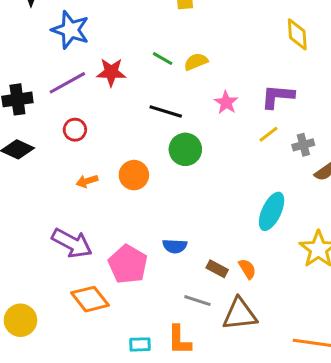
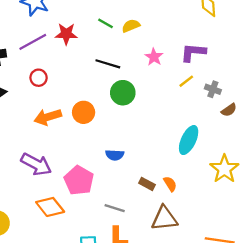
gray cross: (303, 145) -> (213, 89), turned 35
orange arrow: (87, 181) -> (48, 117), size x1.6
blue semicircle: (175, 246) -> (115, 155), moved
gray line: (197, 301) -> (115, 208), moved

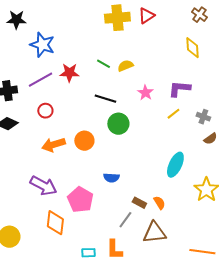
gray cross: (213, 89) -> (203, 117), moved
orange diamond: (50, 207) -> (55, 223), turned 45
gray line: (115, 208) -> (125, 220), moved, turned -72

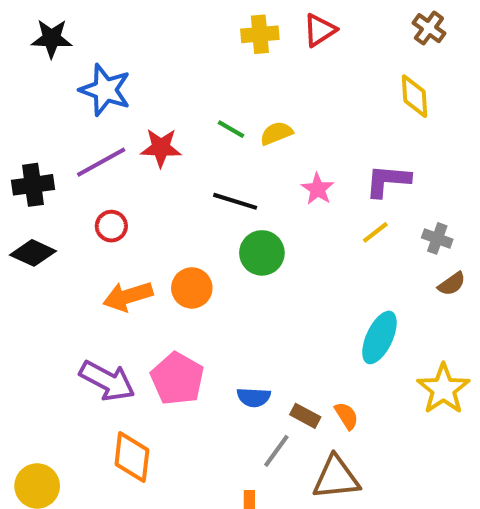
yellow cross: (117, 18) -> (260, 34), size x0.7
blue semicircle: (111, 178) -> (254, 397), moved
pink pentagon: (80, 200) -> (177, 379), moved

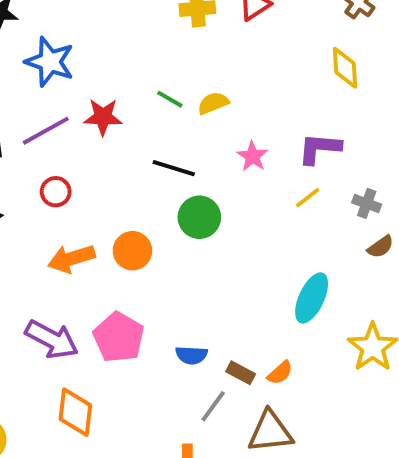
orange semicircle: (346, 416) -> (280, 373), turned 80

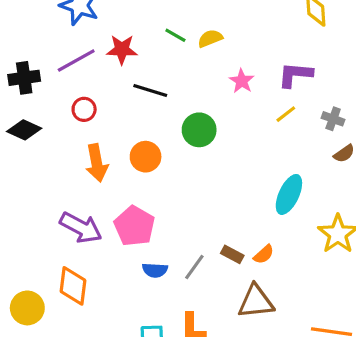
black line: (174, 168) -> (150, 90), moved
orange arrow: (71, 259) -> (97, 163), turned -84
blue semicircle: (191, 355) -> (155, 270), moved
gray line: (213, 406) -> (194, 267), moved
orange diamond: (75, 412) -> (73, 286), moved

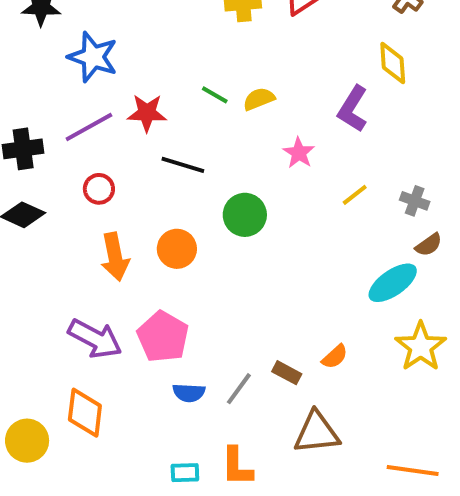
purple L-shape: (295, 75) -> (353, 109), moved, turned -63
cyan ellipse: (289, 194) -> (393, 283), moved, turned 30
orange semicircle: (264, 254) -> (335, 357), moved

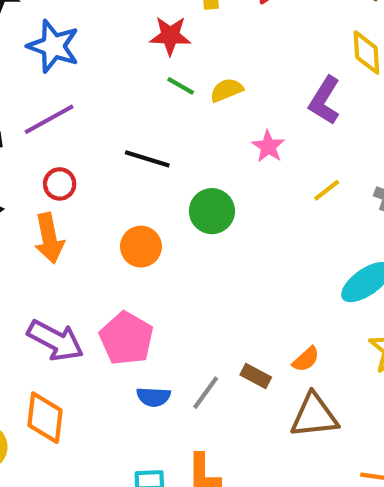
red star: (147, 113) -> (170, 36), moved
orange arrow: (115, 257) -> (49, 238), moved
brown triangle: (317, 433) -> (314, 416), moved

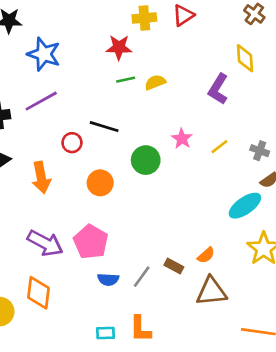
green line: (181, 86) -> (126, 80), turned -42
pink star: (268, 146) -> (182, 139), moved
red circle: (60, 184) -> (72, 143), moved

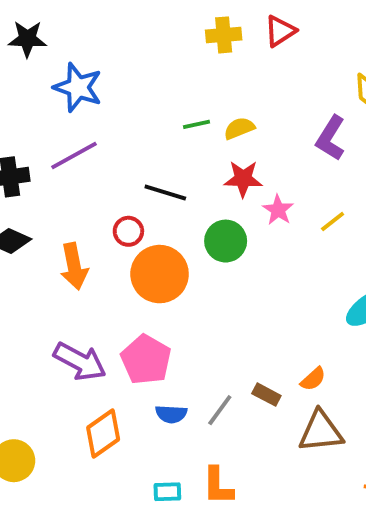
red star: (119, 47) -> (243, 179), moved
red circle: (72, 143) -> (128, 231), moved
orange circle: (100, 183) -> (160, 274), size x1.5
orange diamond: (38, 293) -> (103, 433), moved, turned 48

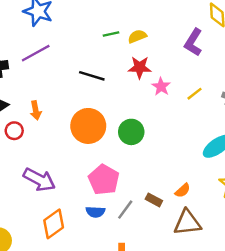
red circle: (128, 231) -> (14, 131), moved
green circle: (226, 241) -> (131, 132), moved
orange arrow: (74, 266) -> (36, 110), moved, size x0.7
pink pentagon: (146, 360) -> (104, 180), moved

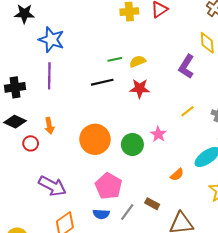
purple line: (36, 53) -> (49, 76), turned -60
black line: (92, 76) -> (102, 82), moved, turned -30
pink star: (161, 87) -> (158, 134), moved
orange semicircle: (183, 190) -> (177, 175), moved

